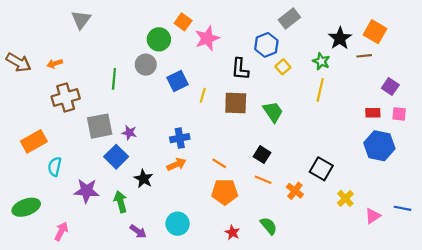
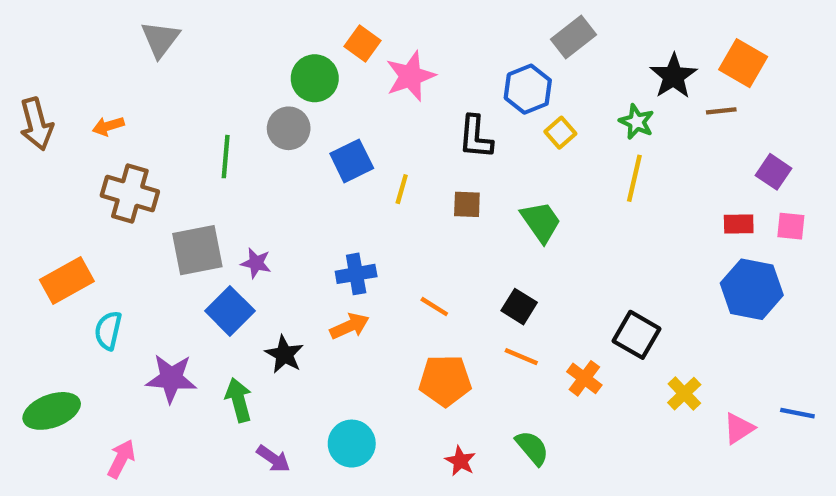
brown arrow: (18, 62) -> (36, 124), turned 45
brown cross: (66, 98) -> (130, 194), turned 32
brown square: (236, 103) -> (467, 204), size x0.6
orange line: (219, 163) -> (434, 307), moved

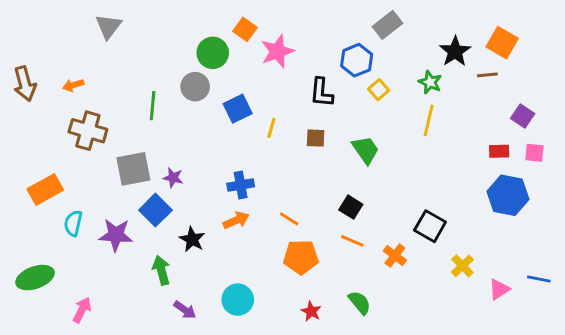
orange line: (434, 307) -> (289, 219), moved
purple star: (171, 378) -> (116, 235), moved

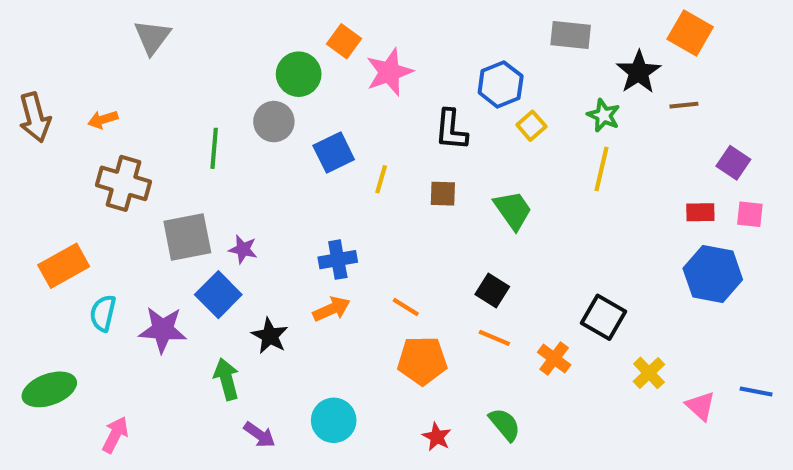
gray rectangle: (388, 25) -> (571, 35), moved, turned 44
orange square: (502, 43) -> (690, 33), moved
pink triangle: (499, 289) -> (700, 406), turned -45

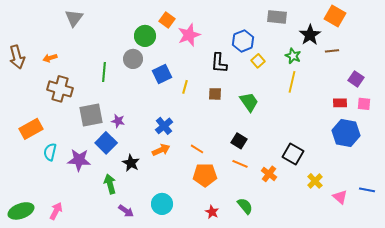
blue cross: (338, 260) -> (164, 126), turned -30
green ellipse: (49, 389) -> (21, 211), moved

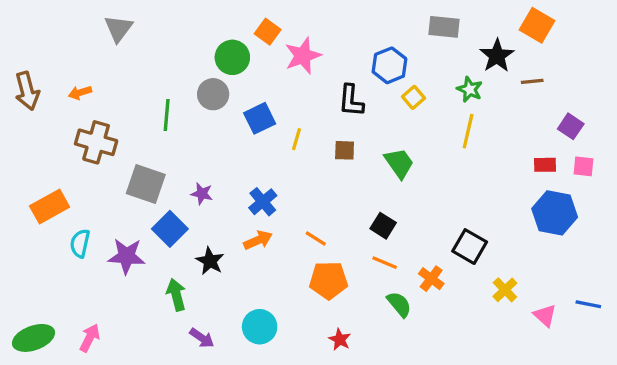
gray square: (91, 115) -> (146, 184), turned 30
purple star: (118, 121) -> (202, 194), moved
green semicircle: (245, 206) -> (399, 304), moved

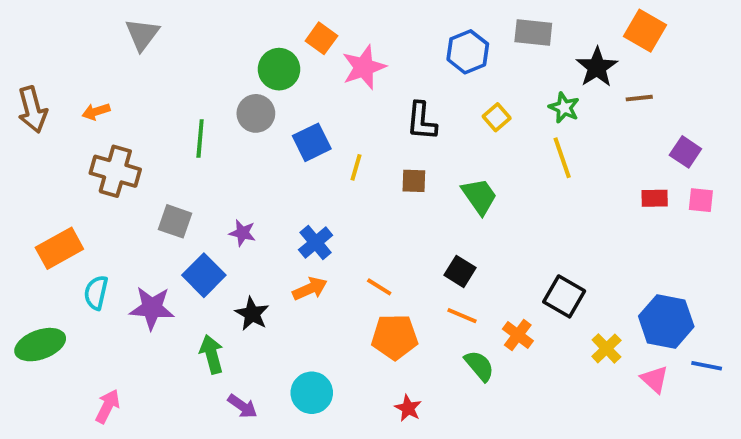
blue hexagon: (389, 65) -> (468, 52), moved
yellow line: (468, 131) -> (562, 158), turned -32
gray square: (146, 184) -> (175, 221), size x0.7
blue hexagon: (555, 213) -> (666, 321), moved
green ellipse: (33, 338) -> (40, 345), moved

